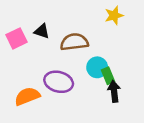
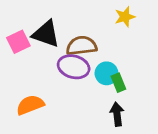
black triangle: (42, 31) -> (46, 34), size x1.6
purple ellipse: (59, 82) -> (74, 67), moved
black arrow: (114, 91) -> (117, 114), moved

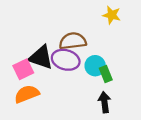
yellow star: (125, 17) -> (112, 15), turned 30
black triangle: (46, 34) -> (41, 57), moved
pink square: (18, 42) -> (23, 69), moved

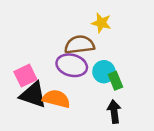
yellow star: (112, 15) -> (101, 23), moved
black triangle: (41, 57) -> (33, 95), moved
orange semicircle: (27, 94) -> (56, 99), moved, turned 35

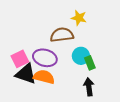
purple ellipse: (72, 65) -> (45, 58), moved

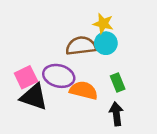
cyan circle: (81, 56) -> (106, 43), moved
orange semicircle: (44, 77) -> (84, 90), moved

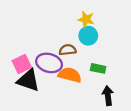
brown semicircle: (81, 46) -> (68, 50), moved, size x0.7
green rectangle: (118, 82) -> (98, 68), turned -56
black arrow: (116, 114) -> (108, 96), moved

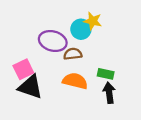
cyan circle: (88, 36) -> (81, 29), moved
purple ellipse: (49, 63) -> (53, 41), moved
black arrow: (108, 96) -> (109, 93), moved

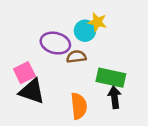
green rectangle: (106, 74) -> (111, 78), size x1.6
orange semicircle: (75, 81) -> (79, 106), moved, turned 70

